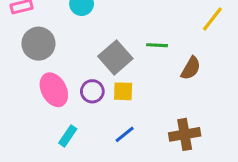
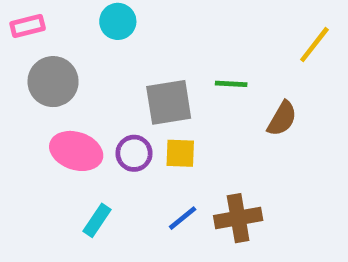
gray square: (115, 57) -> (169, 102), turned 32
pink ellipse: (54, 90) -> (76, 151), turned -44
brown cross: (185, 134) -> (238, 218), moved

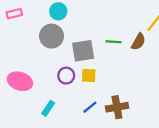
gray circle: (53, 82) -> (52, 36), moved
brown semicircle: (282, 119) -> (138, 42), moved
pink ellipse: (76, 151) -> (20, 81), moved

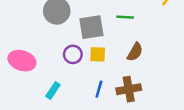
brown semicircle: (138, 42) -> (135, 52), moved
blue line: (90, 107) -> (99, 89), turned -35

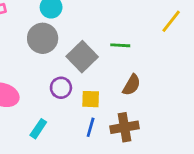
gray square: (91, 27) -> (82, 57), turned -35
yellow square: (98, 54) -> (91, 99), moved

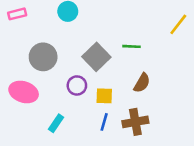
gray circle: (43, 38) -> (43, 57), moved

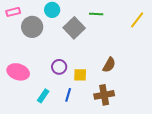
green line: (131, 46) -> (96, 14), moved
gray circle: (43, 57) -> (32, 27), moved
gray square: (96, 57) -> (74, 28), moved
blue line: (104, 122) -> (68, 95), moved

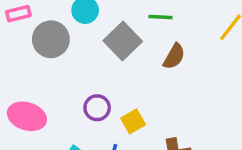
brown semicircle: (109, 65) -> (174, 56), moved
yellow square: (80, 75) -> (133, 121), turned -32

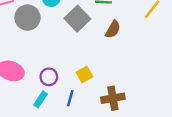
purple circle: (97, 108) -> (49, 77), moved

